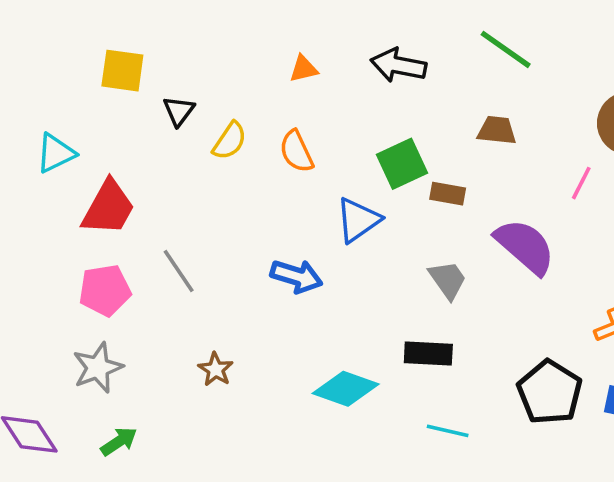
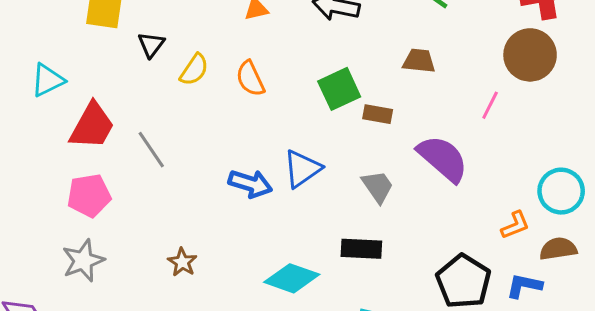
blue triangle: (358, 220) -> (302, 169), moved
gray line: (179, 271) -> (151, 150), moved

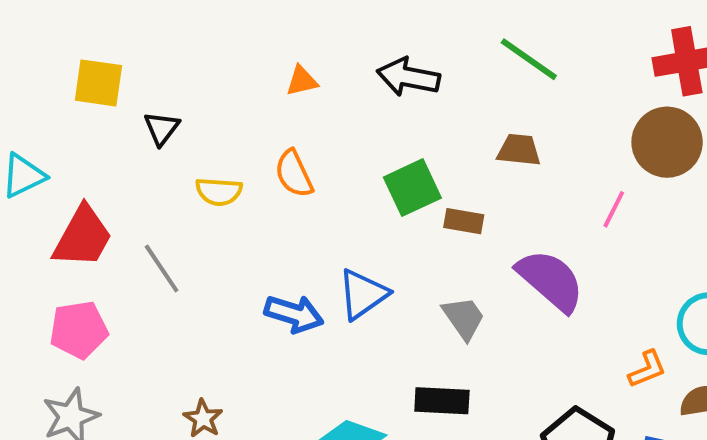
yellow semicircle: (194, 70) -> (219, 192), moved, turned 60

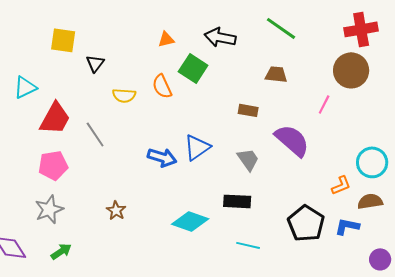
green square: (412, 188) -> (193, 68), moved, turned -32

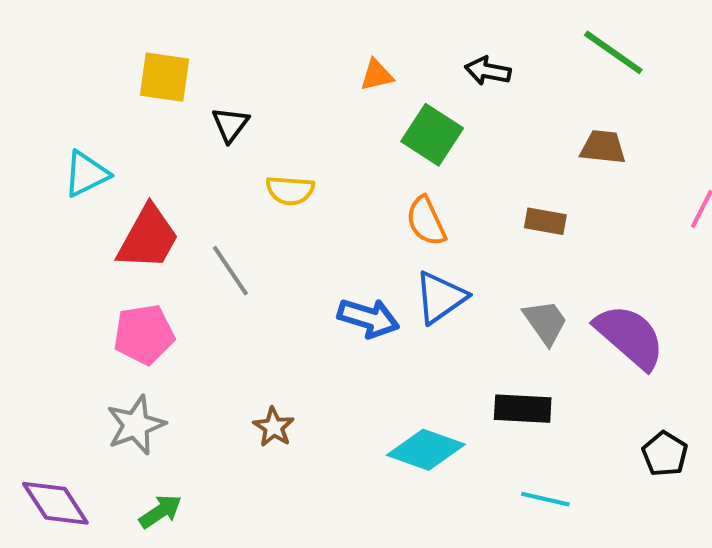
black arrow: (220, 37) -> (488, 71), size x0.7
orange semicircle: (162, 86) -> (426, 221), moved
purple semicircle: (292, 140) -> (630, 337), moved
black pentagon: (306, 223) -> (665, 454), size x0.6

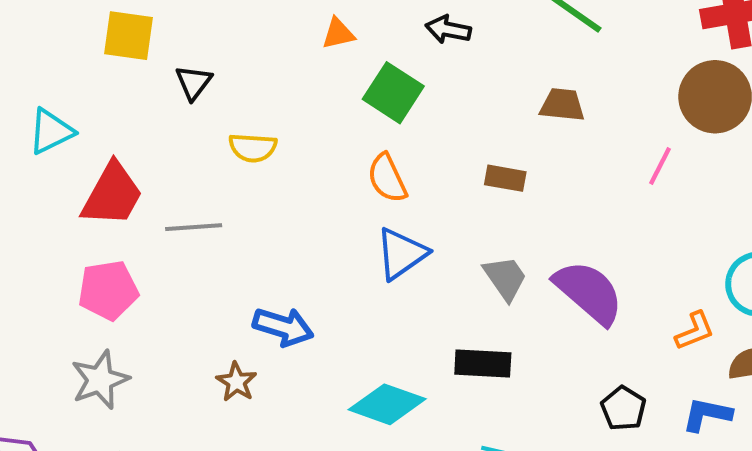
gray line: (230, 271) -> (194, 227), turned -60
blue arrow: (368, 318) -> (283, 327), moved

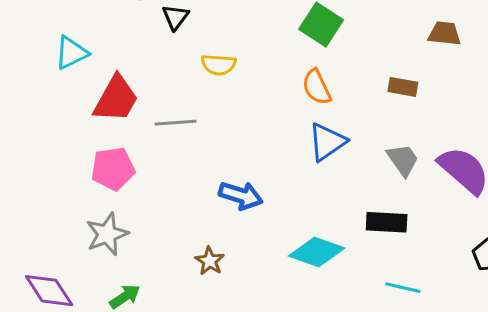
brown star: (236, 382) -> (210, 261), moved

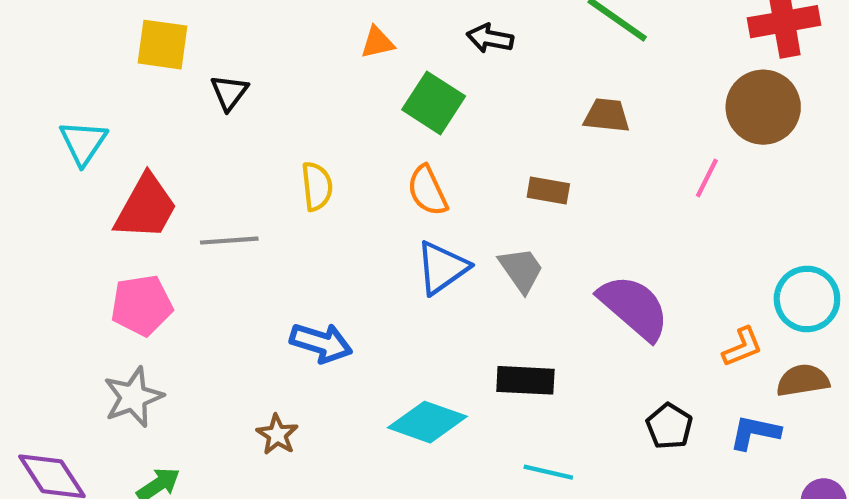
cyan triangle: (71, 53) -> (83, 143), turned -30
yellow semicircle: (219, 65) -> (317, 186), moved, turned -100
gray trapezoid: (403, 160) -> (521, 270), moved

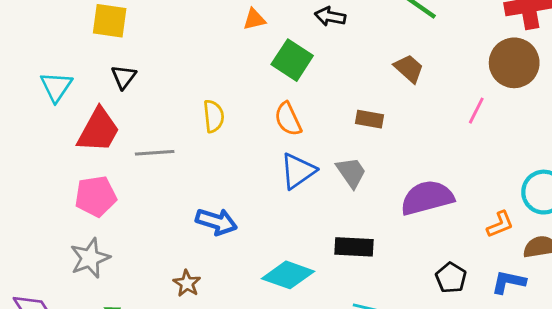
black triangle: (229, 93) -> (124, 77), moved
brown trapezoid: (607, 115) -> (409, 68), turned 36
purple semicircle: (634, 307) -> (427, 198), turned -56

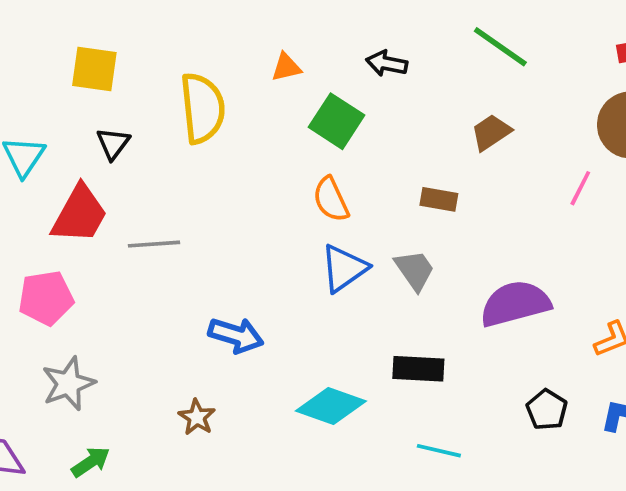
brown trapezoid: (409, 68) -> (491, 132), turned -76
yellow semicircle: (214, 116) -> (202, 108), moved, size x1.6
pink pentagon: (96, 196) -> (46, 298), moved

